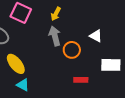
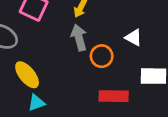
red rectangle: (81, 80) -> (114, 96), size x1.5
cyan triangle: (23, 85) -> (36, 103), turned -48

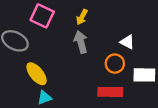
orange circle: (102, 56) -> (115, 64), moved

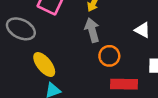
orange circle: (115, 64) -> (109, 56), moved

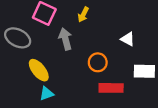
gray arrow: (92, 30) -> (65, 39), moved

